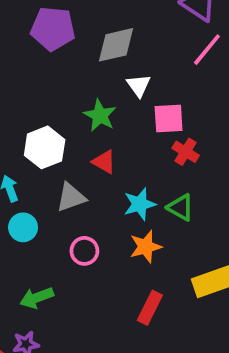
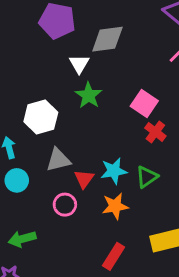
white triangle: (139, 85) -> (79, 64), moved
pink square: (169, 119) -> (144, 104), turned 32
red triangle: (104, 162) -> (84, 179), moved, turned 30
green triangle: (180, 207) -> (147, 177), turned 50

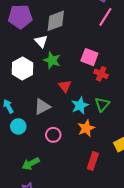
white hexagon: (41, 117) -> (22, 69), moved
red triangle: (84, 179) -> (65, 86), moved

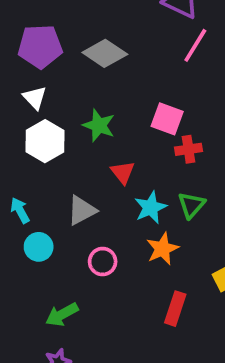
gray diamond: (56, 21) -> (105, 53), turned 55
white triangle: (41, 41) -> (35, 98), moved
red cross: (101, 74) -> (189, 149), turned -32

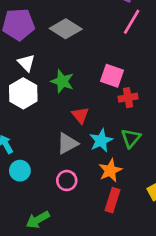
white triangle: (35, 98) -> (26, 63), moved
gray triangle: (82, 210) -> (67, 143), moved
red rectangle: (175, 309) -> (112, 200), moved

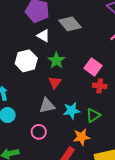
white triangle: (26, 63) -> (43, 36), moved, turned -32
red triangle: (80, 115) -> (55, 82), moved
orange star: (110, 170) -> (81, 137), moved

